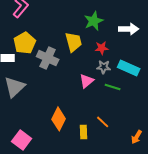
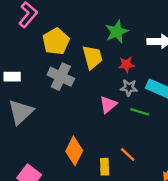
yellow pentagon: (25, 43) -> (56, 41), moved

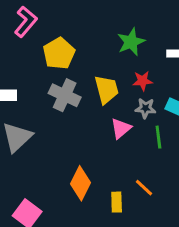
yellow trapezoid: (92, 57) -> (106, 89), moved
green line: (140, 112) -> (158, 137), turned 66

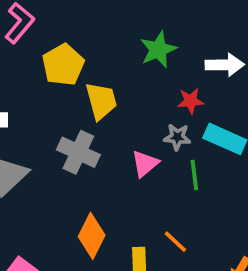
red star: (143, 81) -> (191, 101), moved
yellow trapezoid: (106, 89) -> (101, 101), moved
gray cross: (65, 95) -> (78, 152), moved

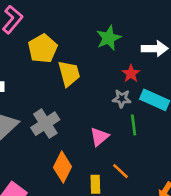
red star: (191, 101) -> (131, 74), turned -30
gray cross: (78, 152) -> (45, 124), moved, turned 32
pink triangle: (145, 164) -> (99, 137), moved

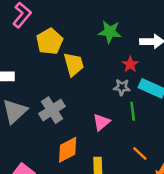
green star: (109, 38) -> (110, 32), turned 30
orange diamond: (62, 167) -> (68, 150), turned 36
orange line: (120, 171) -> (140, 153), moved

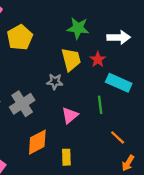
yellow trapezoid: (74, 64) -> (71, 60), moved
gray star: (122, 87) -> (55, 82), moved
orange line: (140, 153) -> (118, 137), moved

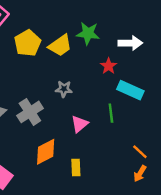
yellow trapezoid: (71, 60) -> (60, 45), moved, turned 70
orange line: (118, 137) -> (140, 152), moved

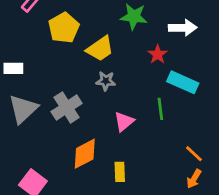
yellow trapezoid: (60, 45) -> (100, 49), moved

